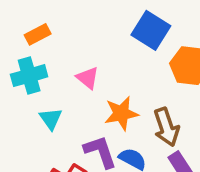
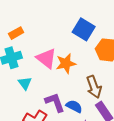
pink triangle: (88, 78) -> (46, 58), size x1.5
orange star: (121, 113) -> (66, 63), moved

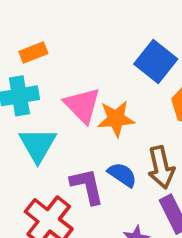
cyan triangle: (25, 83) -> (38, 145), size x1.5
blue semicircle: (74, 106) -> (122, 175), moved

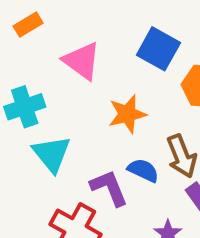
orange rectangle: (33, 53) -> (28, 25), moved
pink triangle: (82, 105) -> (82, 61), moved

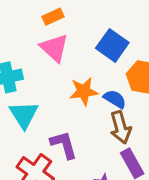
orange rectangle: (28, 25) -> (53, 17), moved
blue semicircle: (143, 170) -> (115, 99), moved

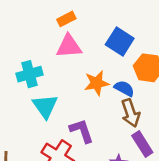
pink triangle: (54, 48) -> (69, 46), turned -44

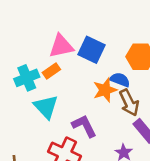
orange rectangle: (66, 19) -> (51, 71), moved
blue square: (120, 42) -> (92, 50), moved
orange star: (97, 83) -> (105, 90), moved

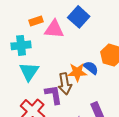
blue square: (92, 50) -> (79, 17), moved
orange rectangle: (51, 71) -> (36, 21), moved
brown arrow: (129, 103) -> (65, 84), moved

